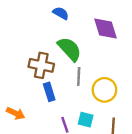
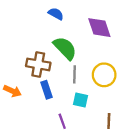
yellow circle: (104, 90) -> (104, 75), moved
orange arrow: (16, 113) -> (12, 91), moved
cyan square: (86, 120) -> (81, 100), moved

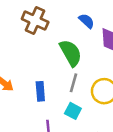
blue semicircle: (56, 14) -> (87, 21), moved
brown cross: (38, 64) -> (35, 20), moved

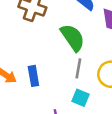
blue rectangle: (40, 91) -> (33, 76), moved

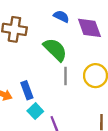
cyan square: (80, 98) -> (35, 111), moved, turned 35

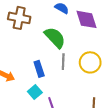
blue rectangle: (27, 90) -> (39, 69), moved

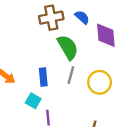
brown cross: (19, 18) -> (51, 18), moved, turned -35
cyan square: (35, 92) -> (33, 101), turned -32

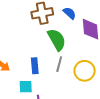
cyan square: (33, 101) -> (26, 87), turned -32

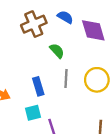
green semicircle: (57, 40) -> (57, 51), size x0.6

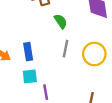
blue rectangle: (38, 86) -> (28, 52), moved

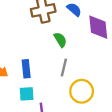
yellow circle: (94, 54) -> (82, 91), moved

